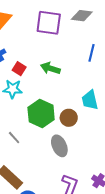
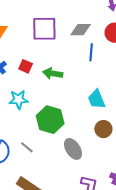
gray diamond: (82, 16) -> (80, 30), moved
red square: (19, 69) -> (26, 66), moved
brown circle: (69, 118) -> (103, 129), moved

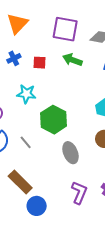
red square: (26, 66) -> (40, 63), turned -32
green arrow: (53, 74) -> (72, 60), moved

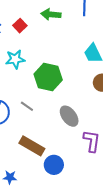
red square: (40, 63) -> (20, 26), turned -32
gray ellipse: (70, 153) -> (69, 116), moved

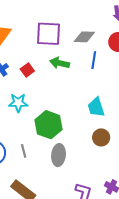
gray line: (27, 106) -> (24, 151), turned 32
gray ellipse: (69, 116) -> (59, 155), moved, turned 35

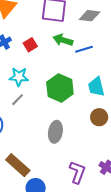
blue line: (94, 60) -> (84, 49), moved, turned 60
green hexagon: (49, 125) -> (60, 88), moved
gray line: (24, 151) -> (18, 100), moved, turned 56

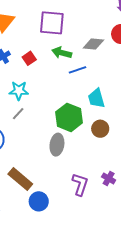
gray diamond: (90, 16) -> (93, 44), moved
blue line: (84, 49) -> (77, 70), moved
green hexagon: (60, 88) -> (69, 117), moved

